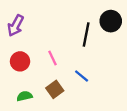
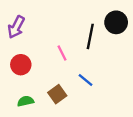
pink line: (52, 58) -> (62, 53), moved

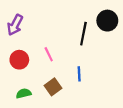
pink line: (62, 53) -> (49, 54), moved
blue line: (86, 80) -> (79, 74), turned 48

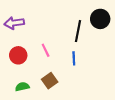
purple arrow: (15, 25) -> (14, 23), turned 54
blue line: (79, 74) -> (74, 58), moved

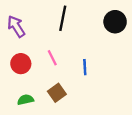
purple arrow: (14, 23) -> (16, 26), turned 66
black line: (78, 31) -> (63, 18), moved

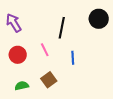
black line: (63, 18) -> (62, 28), moved

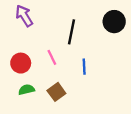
purple arrow: (14, 23) -> (24, 16), moved
green semicircle: (22, 86) -> (26, 90), moved

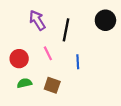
purple arrow: (24, 16) -> (37, 20), moved
brown square: (56, 92) -> (52, 85), turned -35

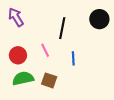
purple arrow: (37, 20) -> (16, 17), moved
green semicircle: (24, 83) -> (23, 78), size x1.5

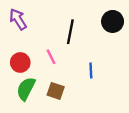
blue line: (73, 58) -> (91, 70), moved
green semicircle: (23, 78) -> (26, 89), turned -50

